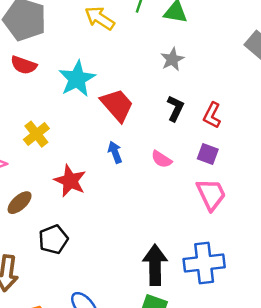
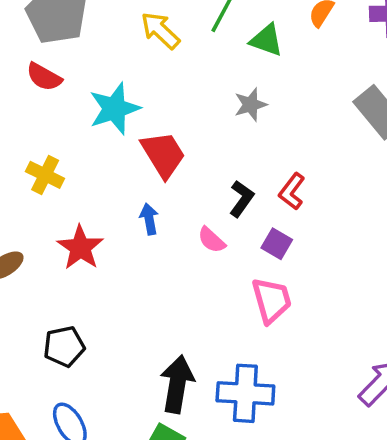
black L-shape: (175, 108) -> (242, 199), moved
yellow cross: (36, 134) -> (45, 175), turned -35
black pentagon: (53, 239) -> (64, 346), moved

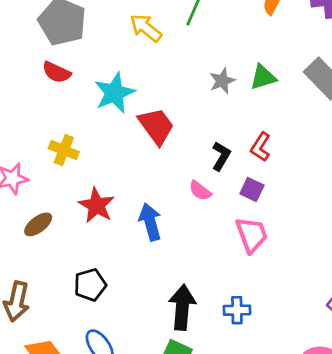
green triangle: (266, 40) -> (263, 77), moved, turned -32
blue arrow: (149, 219) -> (150, 222), moved, size x1.5
blue cross: (245, 393) -> (237, 310), size x0.6

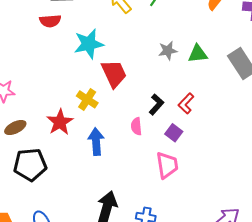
red semicircle: (57, 72) -> (50, 21), turned -40
yellow cross: (64, 150) -> (87, 99), moved
pink semicircle: (200, 191) -> (136, 126), turned 36
black pentagon: (90, 285) -> (30, 165), moved, size x1.4

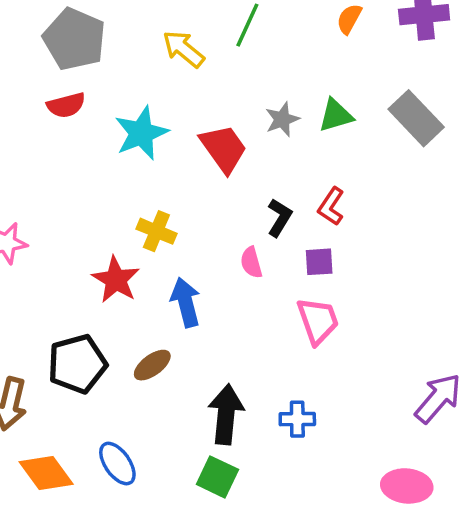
red trapezoid: (114, 74) -> (224, 148), moved
brown ellipse: (15, 128) -> (152, 365), moved
purple square: (174, 133) -> (319, 262), turned -30

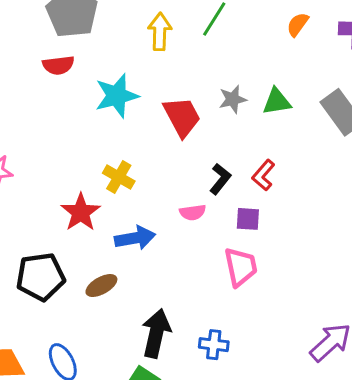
yellow arrow: (183, 49) -> (160, 32), turned 45
pink semicircle: (251, 262) -> (193, 212), turned -90
blue arrow: (186, 302) -> (135, 238), turned 87

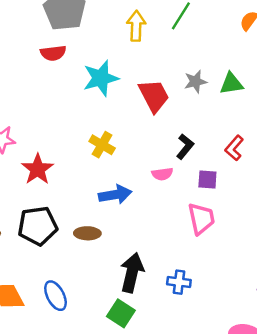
red L-shape: (263, 175) -> (234, 148), moved
red star: (81, 212) -> (38, 169), moved
brown ellipse: (101, 286) -> (87, 233), turned 30

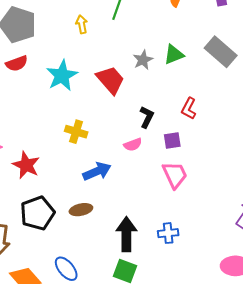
yellow arrow: (136, 26) -> (82, 24), size x0.7

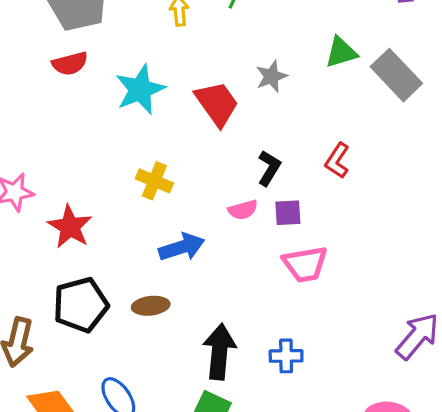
green triangle: (174, 55) -> (341, 52), moved
purple square: (172, 141) -> (288, 213), moved
pink trapezoid: (175, 175) -> (305, 264), turned 100

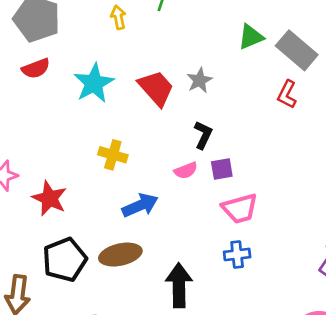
gray star: (271, 76) -> (200, 80), moved
red L-shape: (337, 161) -> (287, 94), moved
brown ellipse: (151, 306) -> (120, 255), size x1.4
blue cross: (286, 356) -> (237, 254), moved

